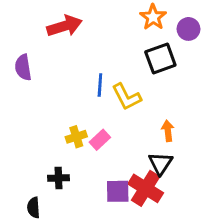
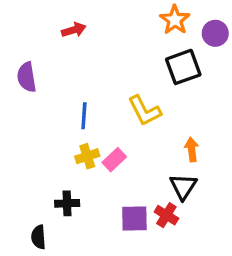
red arrow: (64, 26) -> (74, 30), size x0.6
blue line: (100, 85) -> (84, 116), moved
red cross: (146, 188) -> (166, 215), size x0.6

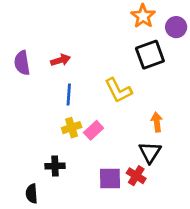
red arrow: (74, 30) -> (61, 60), moved

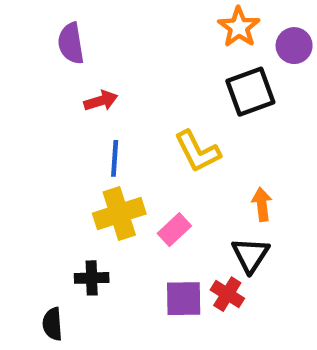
purple semicircle: (22, 63) -> (71, 43), moved
yellow cross: (72, 128) -> (119, 214), size x1.5
pink rectangle: (94, 130) -> (174, 230), moved

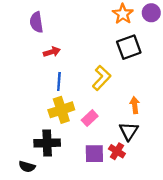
purple circle: (294, 46) -> (151, 13), moved
yellow L-shape: (197, 151) -> (102, 78), turned -110
black cross: (92, 278) -> (47, 143), size x1.5
black semicircle: (53, 324) -> (27, 167), turned -70

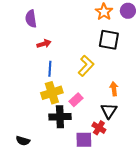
black square: (129, 47) -> (109, 40), turned 30
black cross: (47, 143) -> (60, 117), moved
purple square: (94, 154) -> (84, 140), moved

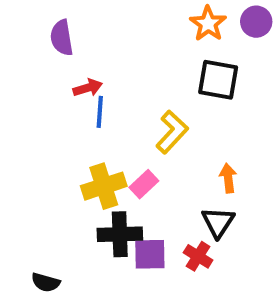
blue line: (50, 69) -> (100, 112), moved
pink rectangle: (76, 100) -> (144, 184), moved
purple square: (84, 140) -> (150, 254), moved

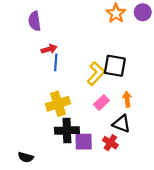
black square: (218, 80) -> (115, 66), moved
pink rectangle: (144, 184) -> (101, 103), moved
black triangle: (218, 222) -> (122, 124), turned -42

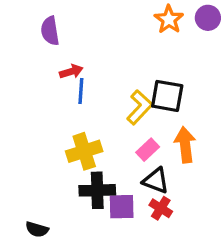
orange arrow: (127, 99) -> (185, 145), size x1.5
black triangle: (122, 124) -> (156, 181), moved

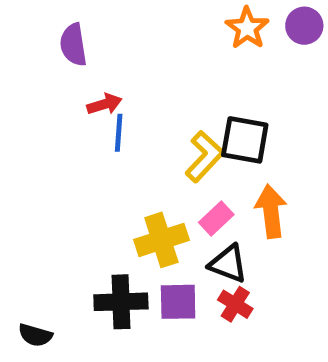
yellow cross: (84, 151) -> (161, 240), moved
black cross: (97, 190) -> (121, 302), moved
black semicircle: (37, 229) -> (35, 335), moved

